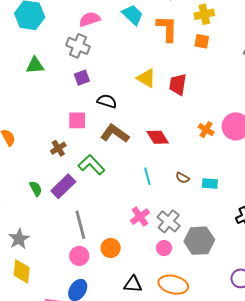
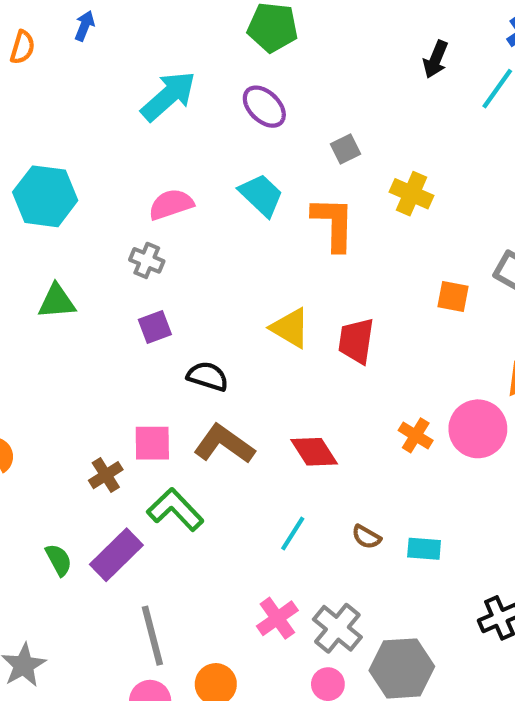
yellow cross: (204, 14) -> (412, 194), turned 36
orange square: (202, 41) -> (453, 296), moved
gray cross: (78, 46) -> (147, 260), size x0.7
pink square: (77, 120) -> (152, 443), moved
cyan line: (147, 176) -> (293, 534), turned 48

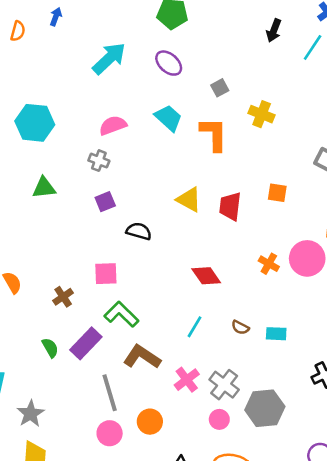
orange square: (453, 296) -> (277, 193), moved
brown L-shape: (224, 444) -> (142, 357), moved
brown cross: (106, 475) -> (63, 297), moved

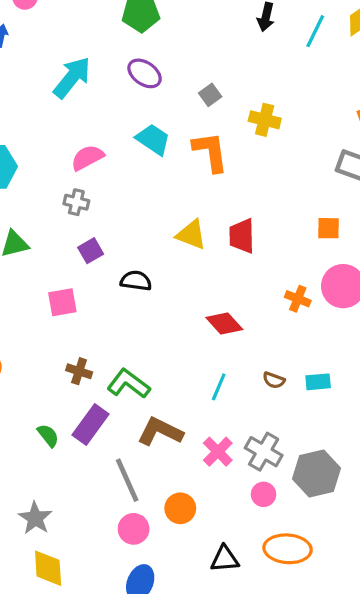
orange square: (277, 193) -> (328, 228), moved
pink square: (106, 274) -> (62, 302), moved
brown cross: (63, 297) -> (79, 371), moved, turned -30

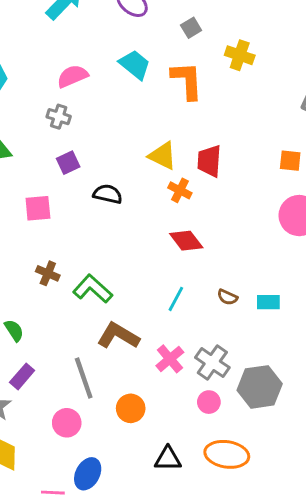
orange cross: (298, 299) -> (180, 190), moved
purple rectangle: (90, 425) -> (22, 376), moved, size x0.7
pink circle: (134, 529) -> (67, 423), moved

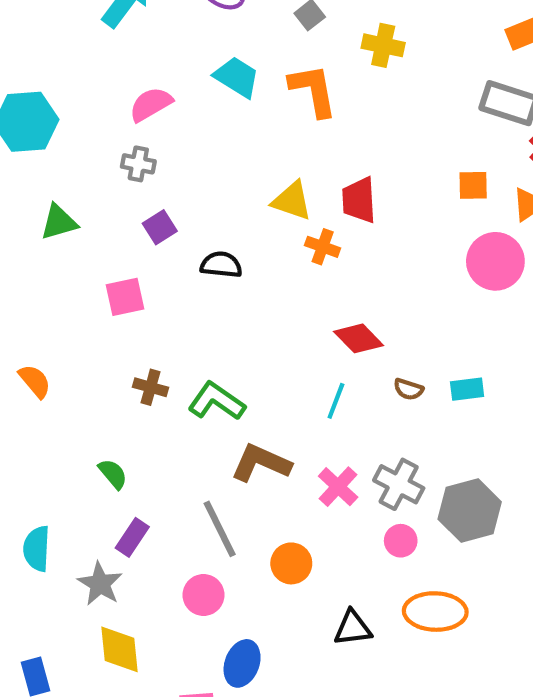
red diamond: (186, 241) -> (359, 338), moved

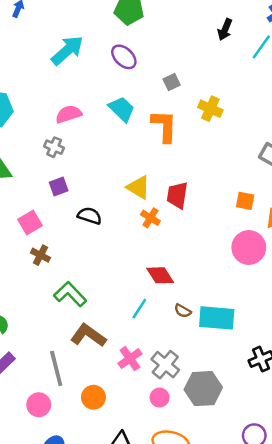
pink square: (125, 297) -> (30, 223), turned -30
brown cross: (151, 387) -> (40, 255), moved
cyan rectangle: (467, 389) -> (217, 318), size x1.8

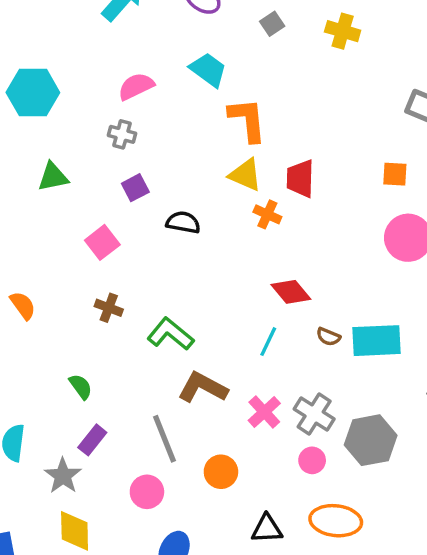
yellow cross: (210, 109) -> (343, 31), moved
orange L-shape: (164, 126) -> (247, 120), moved
brown cross: (40, 255) -> (109, 308), moved

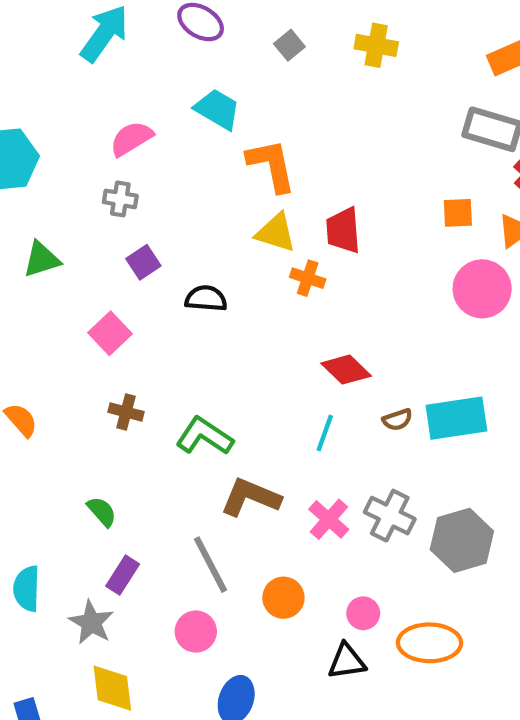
brown semicircle: (328, 337) -> (397, 420), turned -35
pink circle: (312, 460) -> (363, 613), moved

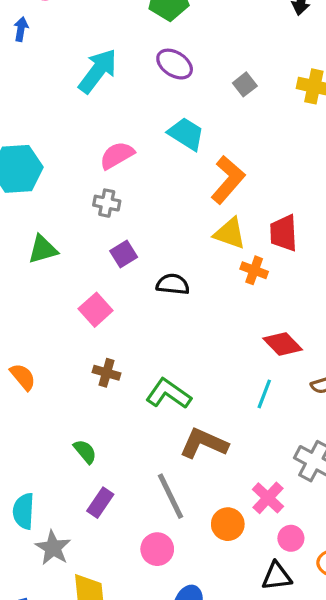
orange L-shape: (271, 165) -> (228, 180), turned 51
pink cross: (329, 519) -> (268, 498), moved
gray star: (91, 623) -> (53, 548), moved

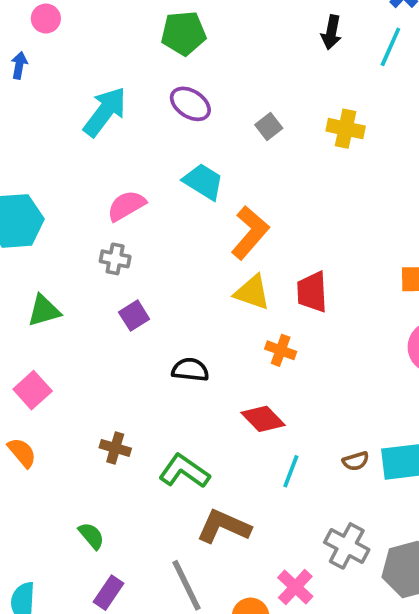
orange cross: (254, 270) -> (281, 350), moved
black semicircle: (173, 284) -> (190, 370), moved
pink square: (96, 310) -> (33, 390), moved
red diamond: (283, 344) -> (263, 419), moved

